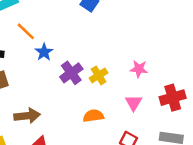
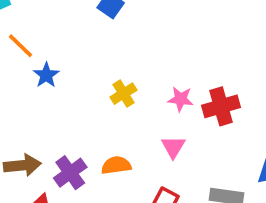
purple cross: (71, 73) -> (70, 173), moved
yellow cross: (99, 75) -> (124, 94), moved
red cross: (173, 98) -> (221, 106), moved

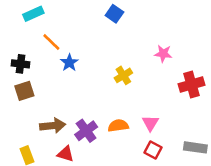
pink star: (181, 99) -> (163, 54), moved
pink triangle: (173, 147) -> (150, 123), moved

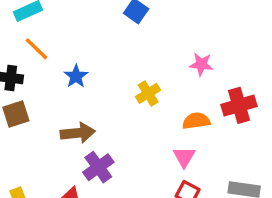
orange line: (51, 42) -> (37, 49), moved
brown arrow: (53, 126) -> (78, 133), moved
orange semicircle: (118, 126) -> (196, 121), moved

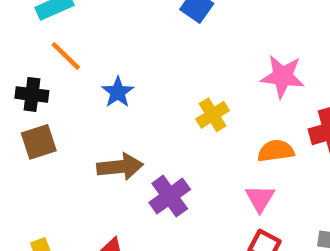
pink star: (201, 64) -> (283, 76), size x1.4
purple cross: (98, 167) -> (170, 196), moved

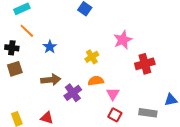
pink star: (283, 76) -> (123, 40), turned -30
orange semicircle: (276, 151) -> (96, 81), moved

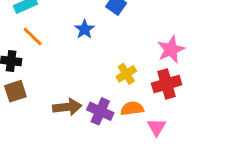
blue star: (50, 47) -> (84, 29), moved
red cross: (145, 64) -> (167, 84), moved
purple cross: (73, 93) -> (100, 111), moved, turned -30

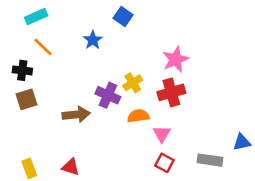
purple cross: (100, 111) -> (108, 95), moved

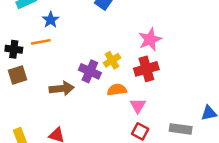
blue star: (93, 40) -> (51, 20), moved
orange line: (43, 47) -> (41, 42), moved, turned -54

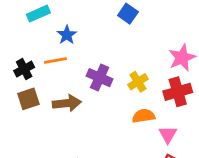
black cross: (14, 49) -> (24, 69), turned -35
purple cross: (90, 71) -> (100, 78), moved
brown arrow: (62, 89) -> (67, 103), moved

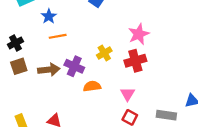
orange line: (55, 60) -> (58, 36), moved
purple cross: (100, 78) -> (74, 66), moved
orange semicircle: (144, 116) -> (92, 86), moved

